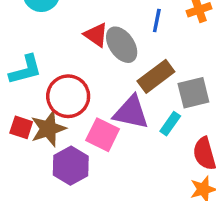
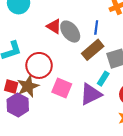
blue line: (157, 20) -> (96, 27), moved
purple triangle: (131, 112) -> (91, 94), moved, turned -35
purple hexagon: (71, 166) -> (18, 105), moved

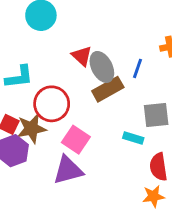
brown rectangle: (93, 50) -> (108, 89), moved
cyan rectangle: (103, 79) -> (133, 138), turned 64
purple triangle: (91, 94) -> (68, 170), moved

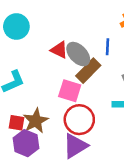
red circle: (52, 104) -> (79, 120), moved
pink square: (76, 140) -> (70, 91), moved

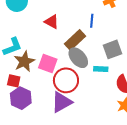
gray ellipse: (78, 54) -> (78, 58), moved
pink square: (70, 91) -> (48, 64), moved
brown star: (36, 121) -> (24, 61), moved

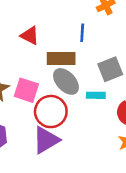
brown rectangle: (75, 40) -> (61, 58), turned 45

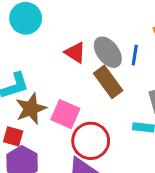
brown rectangle: (61, 58) -> (108, 82), turned 48
gray ellipse: (66, 81) -> (108, 52), moved

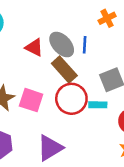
red circle: (91, 141) -> (71, 99), moved

